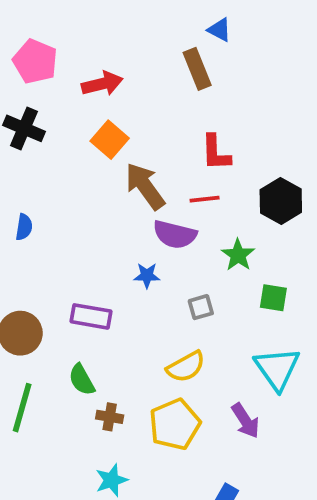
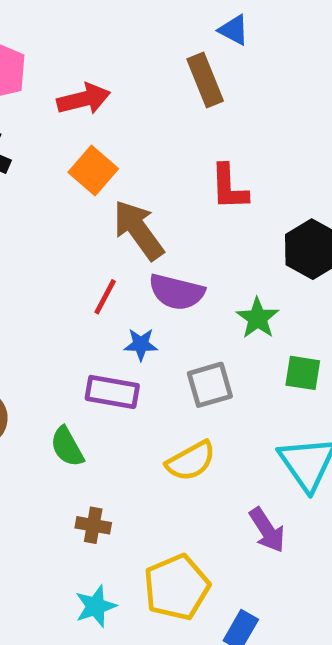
red line: (205, 199) -> (105, 297), moved, turned -56
gray square: (201, 307) -> (210, 385), size x1.4
purple rectangle: (91, 316) -> (112, 392), moved
green semicircle: (82, 380) -> (67, 447), moved
yellow pentagon: (175, 424) -> (177, 587), moved

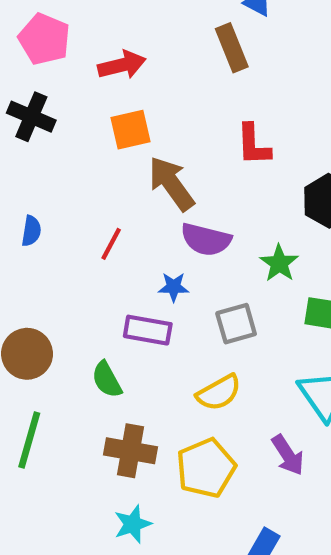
orange square: (93, 171) -> (130, 130), turned 36
red line: (105, 297) -> (111, 244), moved
brown cross: (93, 525) -> (130, 451), size x1.6
yellow pentagon: (177, 587) -> (206, 468), moved

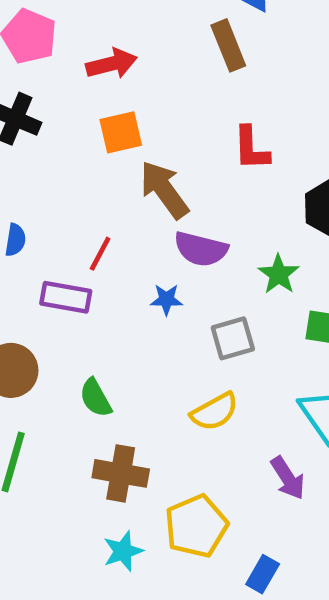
purple rectangle: (148, 330) -> (66, 297), moved
yellow pentagon: (206, 468) -> (196, 526), moved

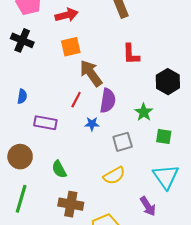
purple semicircle: (201, 249) -> (108, 101), turned -95
red line: (100, 254) -> (76, 100), moved

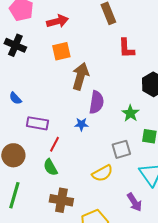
red L-shape: (131, 54) -> (126, 48), moved
brown arrow: (91, 73) -> (80, 76), turned 52
blue semicircle: (22, 96) -> (15, 98), turned 128
red line: (76, 100) -> (54, 144), moved
gray square: (123, 142) -> (121, 149), moved

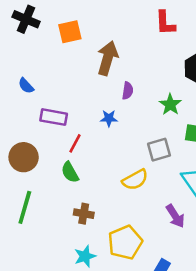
orange square: (61, 51) -> (70, 32), moved
purple semicircle: (96, 102) -> (128, 91), size x0.6
brown cross: (61, 200) -> (84, 214), size x0.7

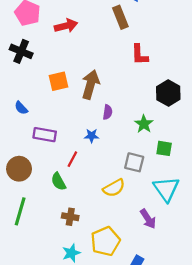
orange square: (70, 32) -> (58, 81), moved
red line: (75, 143) -> (72, 159), moved
gray square: (159, 150) -> (134, 162), turned 30

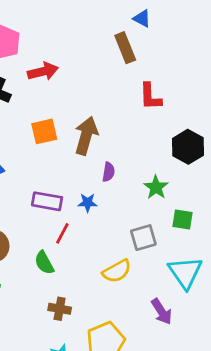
red arrow: (66, 26) -> (43, 71), moved
purple rectangle: (45, 135) -> (47, 201), moved
gray square: (134, 162) -> (143, 238), turned -30

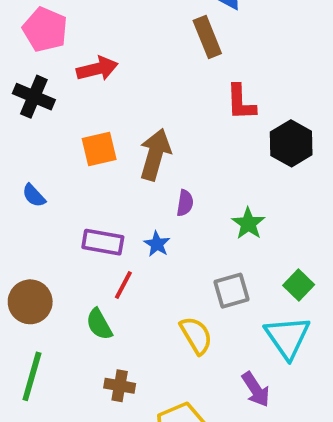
black hexagon: (188, 147) -> (291, 143), moved
blue star: (88, 203) -> (157, 244), turned 30
green square: (182, 219) -> (299, 285), moved, turned 35
yellow semicircle: (117, 271) -> (196, 335), turned -92

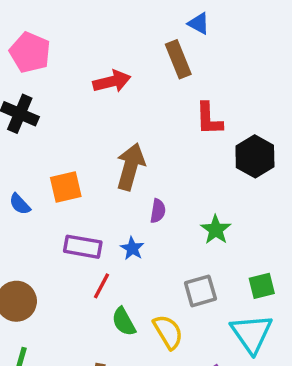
red arrow: (97, 69) -> (112, 81), moved
orange square: (99, 149) -> (66, 187), moved
green square: (299, 285) -> (262, 286), turned 32
green semicircle: (99, 324) -> (124, 322), moved

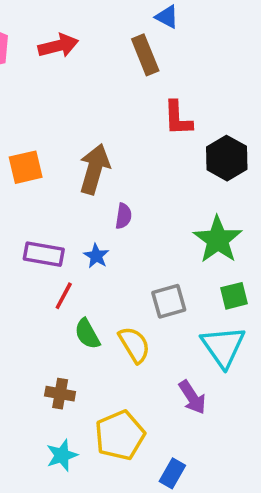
red arrow: (112, 81) -> (58, 46), moved
orange square: (66, 187) -> (26, 167), moved
green star: (216, 230) -> (218, 240), moved, size x1.5

